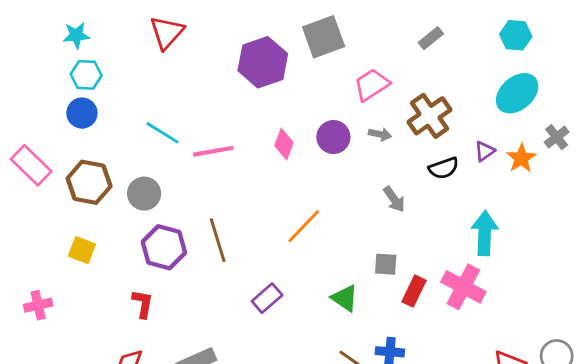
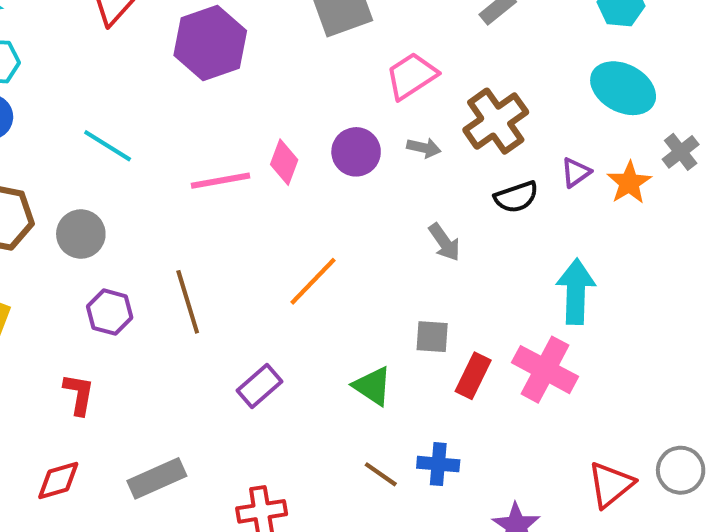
purple hexagon: (263, 62) -> (210, 43), moved
cyan ellipse: (517, 93) -> (623, 88), turned 69
pink line: (213, 151) -> (221, 181), moved
purple hexagon: (164, 247) -> (110, 312), size x0.7

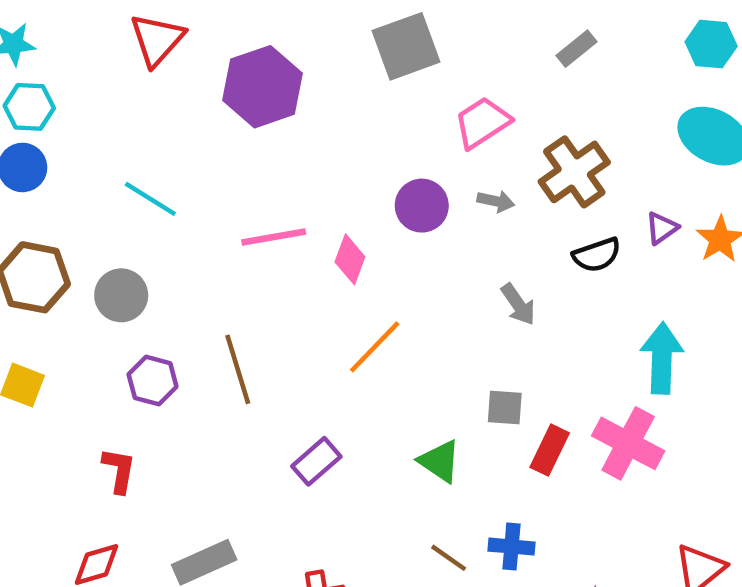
pink diamond: (284, 162) -> (350, 259), moved

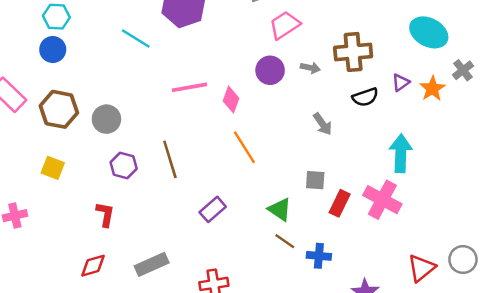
pink trapezoid: (482, 123) -> (285, 25), moved
brown cross: (574, 172) -> (353, 52), turned 30
cyan line: (150, 199) -> (136, 39), moved
orange line: (375, 347) -> (244, 147), turned -76
brown line: (449, 558) -> (285, 241), moved

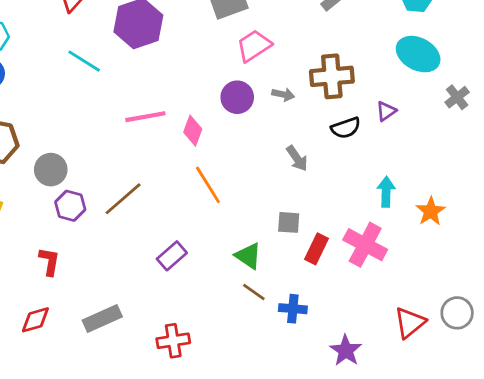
orange star: (432, 89) -> (431, 211), moved
gray circle: (106, 119) -> (51, 170), moved
cyan arrow: (401, 153) -> (386, 192), size x0.7
brown line: (170, 159) -> (123, 199), turned 66

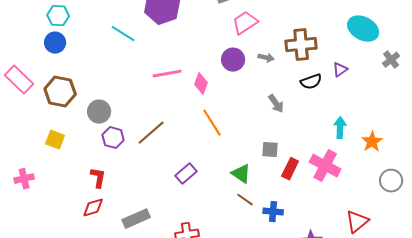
gray circle: (457, 313) -> (391, 181), moved
red diamond: (35, 320) -> (93, 208), moved

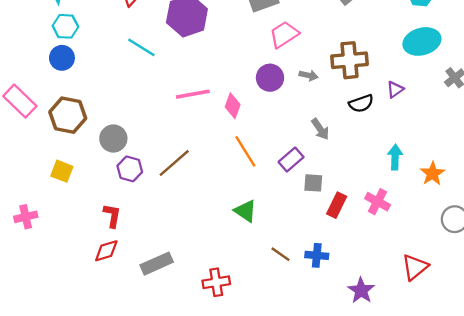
cyan ellipse: (363, 29) -> (422, 41), turned -44
pink cross: (325, 166) -> (378, 202), size x0.7
purple rectangle: (186, 174) -> (291, 160), moved
green triangle: (241, 174) -> (245, 211), moved
brown line: (245, 200) -> (281, 254), moved

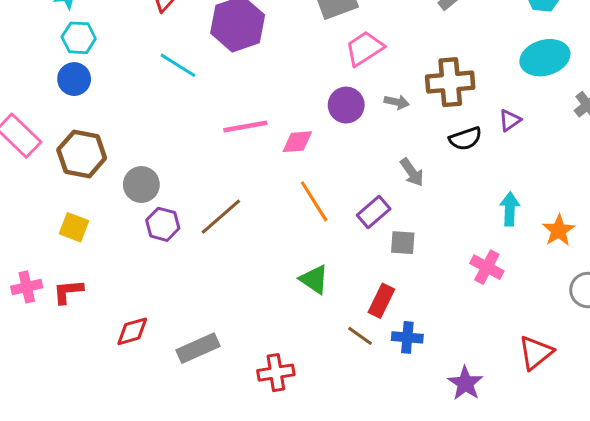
pink diamond: (233, 106) -> (297, 142), turned 65
red rectangle: (337, 205) -> (381, 301), moved
red L-shape: (112, 216) -> (68, 292), moved, turned -105

